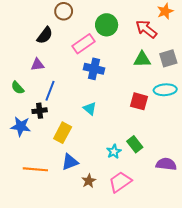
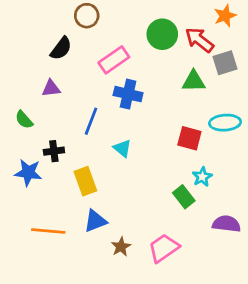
green circle: (107, 25) -> (162, 34), moved
gray square: (168, 58) -> (225, 63), moved
blue line: (50, 91) -> (91, 121), moved
yellow rectangle: (63, 133) -> (85, 181), turned -48
cyan star: (114, 152) -> (202, 177), moved

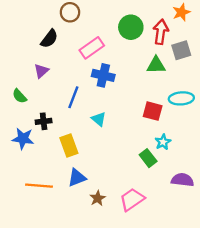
red arrow: (199, 40) -> (161, 32), turned 60
purple triangle: (51, 88) -> (41, 71), turned -35

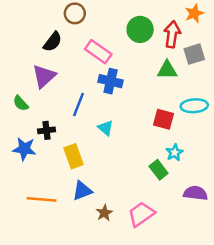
pink rectangle: (92, 48) -> (98, 52), turned 70
purple triangle: (41, 71) -> (44, 76), size x1.5

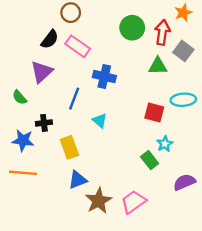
pink rectangle: (98, 52) -> (78, 46), moved
gray square: (194, 54) -> (183, 51), turned -36
purple semicircle: (195, 193) -> (184, 182), turned -30
orange line: (42, 199) -> (23, 173), moved
brown star: (104, 213) -> (99, 201), size x1.6

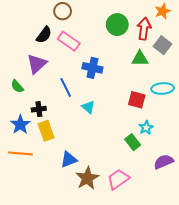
blue line: (74, 99) -> (66, 87), turned -48
blue star: (23, 140) -> (20, 125), turned 30
yellow rectangle: (69, 147) -> (46, 131), moved

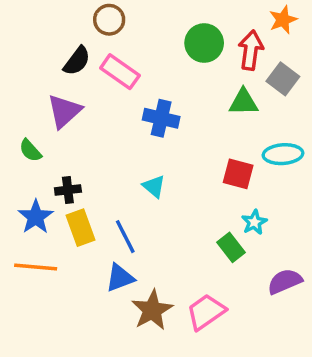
blue line: (66, 87) -> (125, 237), moved

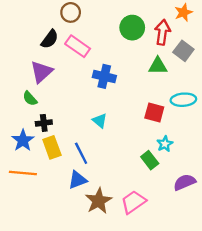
green semicircle: (30, 151) -> (30, 99), moved

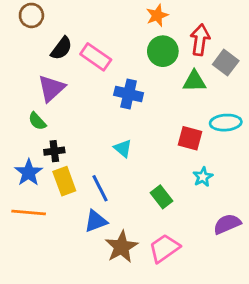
brown circle: (71, 12) -> (31, 15), moved
orange star: (183, 12) -> (157, 15), moved
green circle: (132, 28) -> (163, 51), moved
green rectangle: (150, 160) -> (161, 197), moved

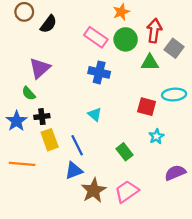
black semicircle: (61, 48) -> (48, 24), moved
pink rectangle: (96, 57) -> (96, 37), moved
blue star: (29, 173) -> (17, 121), moved

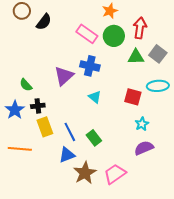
gray square: (174, 48) -> (158, 54), moved
purple triangle: (40, 68) -> (64, 76), moved
cyan triangle: (95, 114) -> (95, 97), moved
green rectangle: (124, 152) -> (94, 138), moved
purple semicircle: (175, 173) -> (144, 148), moved

